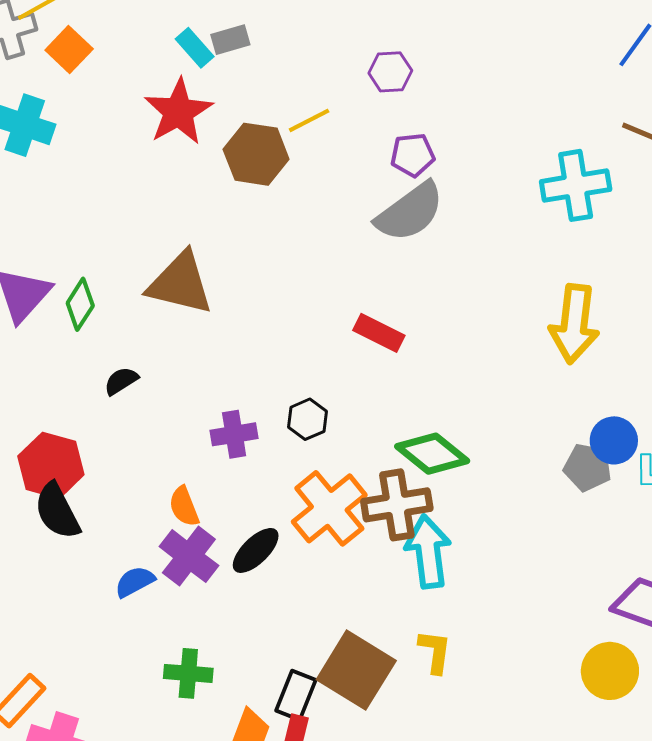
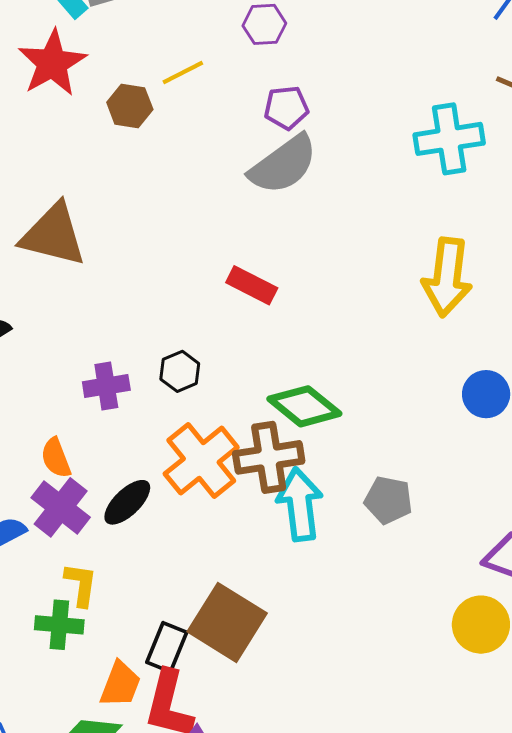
brown hexagon: (256, 154) -> (130, 106), size x0.7
gray pentagon: (588, 467) -> (388, 500), moved
yellow L-shape: (435, 652) -> (81, 585), moved

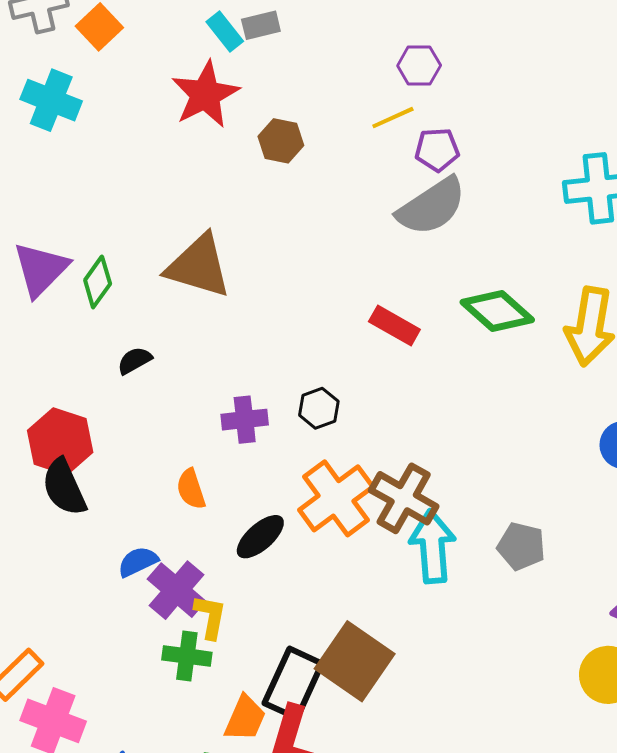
yellow line: (183, 72) -> (393, 118), moved
green diamond: (304, 406) -> (497, 311), moved
brown cross: (269, 457) -> (404, 498), turned 36
purple cross: (61, 507) -> (177, 590), moved
black rectangle: (167, 647) -> (293, 683), size x1.4

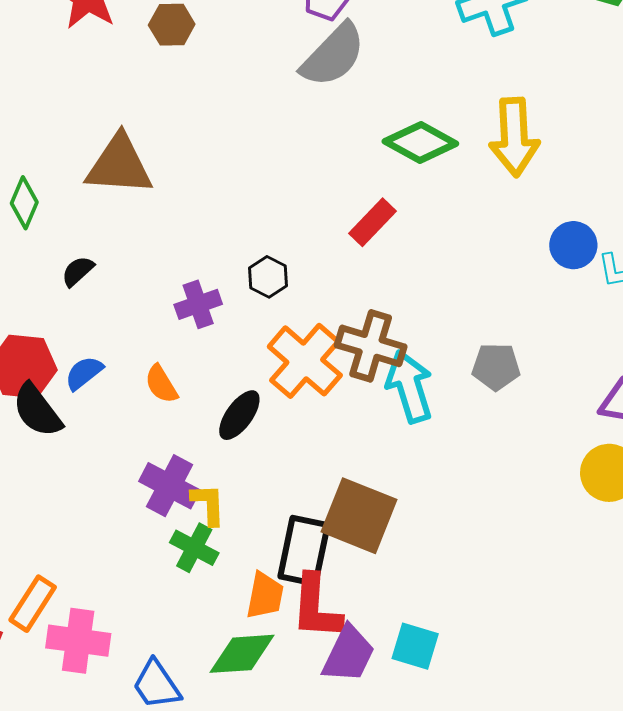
red rectangle: (394, 326) -> (372, 222), moved, turned -63
blue semicircle: (138, 562) -> (84, 373), moved
green cross: (187, 656) -> (194, 548), turned 33

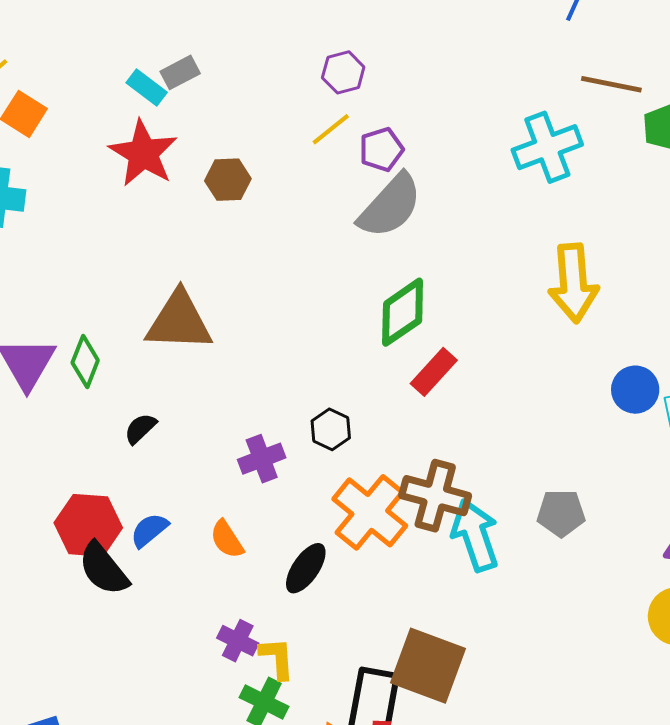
green diamond: (420, 143) -> (403, 312), moved, turned -62
purple cross: (170, 486) -> (238, 641), size x0.7

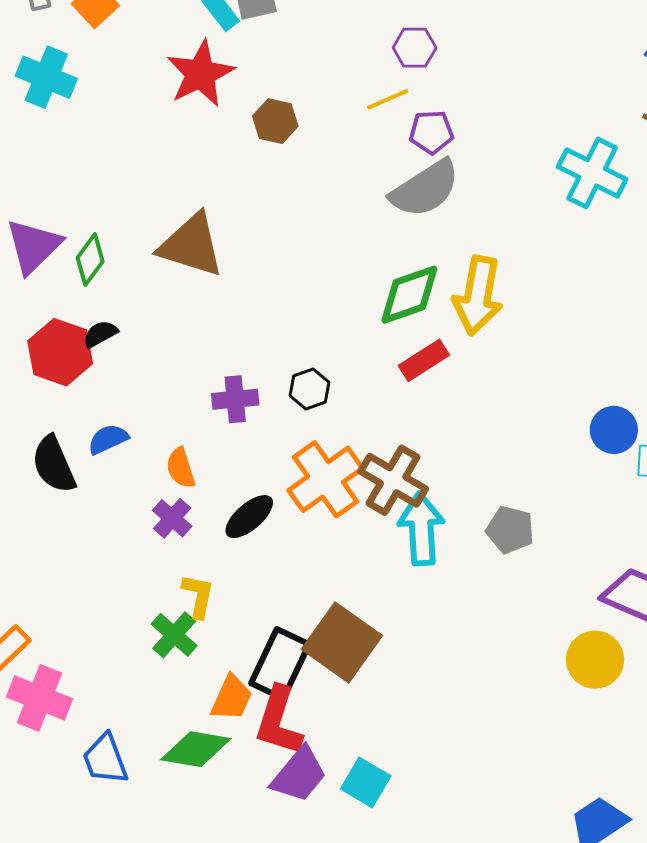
cyan cross: (547, 147) -> (592, 173), turned 32
yellow arrow: (573, 283) -> (478, 296), moved
black semicircle: (140, 429) -> (100, 334), moved
red hexagon: (88, 525) -> (60, 352), moved
purple cross: (238, 641) -> (172, 518), moved

